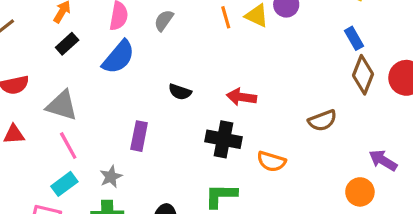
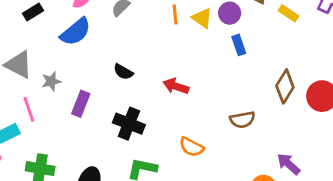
blue rectangle: (354, 38) -> (239, 45), moved
black cross: (223, 139) -> (129, 124), moved
pink line: (68, 146) -> (29, 109), moved
gray star: (111, 177) -> (51, 81), moved

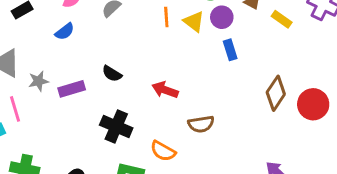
blue semicircle: (76, 32) -> (65, 32), size x0.6
purple rectangle: (81, 104) -> (72, 89), moved, turned 50
brown semicircle: (242, 120) -> (201, 124), moved
orange semicircle: (191, 147) -> (163, 151), moved

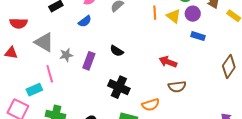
blue rectangle: (230, 50) -> (198, 36), turned -56
purple rectangle: (72, 89) -> (89, 61), turned -54
red arrow: (165, 90) -> (168, 62), moved
orange semicircle: (163, 151) -> (151, 105), turned -48

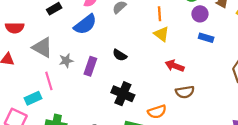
yellow triangle: (173, 16) -> (161, 34), moved
blue semicircle: (85, 21) -> (85, 24), size x1.6

